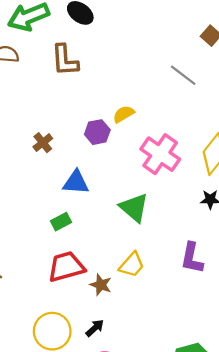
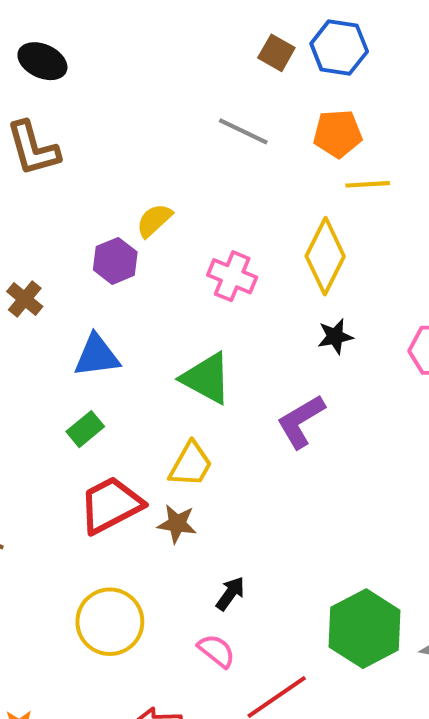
pink cross: (160, 154) -> (232, 276), size x0.7
purple L-shape: (192, 258) -> (301, 421), moved, turned 60
yellow trapezoid: (132, 265) -> (191, 464), moved
black arrow: (95, 328) -> (230, 593), moved

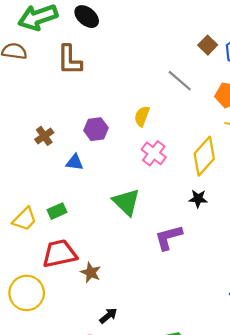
yellow semicircle: (154, 220) -> (142, 116), moved, turned -42
blue triangle: (97, 356) -> (75, 162), moved, size x0.7
yellow trapezoid: (191, 464) -> (25, 219), moved
yellow circle: (110, 622) -> (27, 293), moved

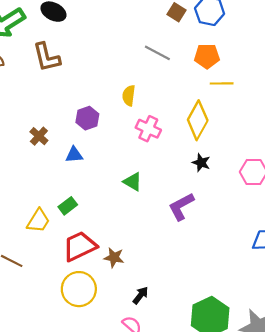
black star: (198, 199) -> (201, 163), turned 30
green triangle: (126, 202) -> (133, 182), size x0.7
yellow circle: (27, 293) -> (79, 289), moved

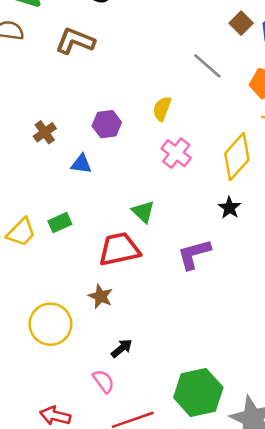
brown L-shape: (47, 57) -> (75, 41), turned 112
red trapezoid: (80, 246) -> (119, 249), moved

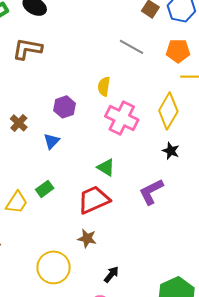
pink cross: (176, 153) -> (122, 118), size x1.4
blue triangle: (81, 164) -> (51, 141), turned -42

